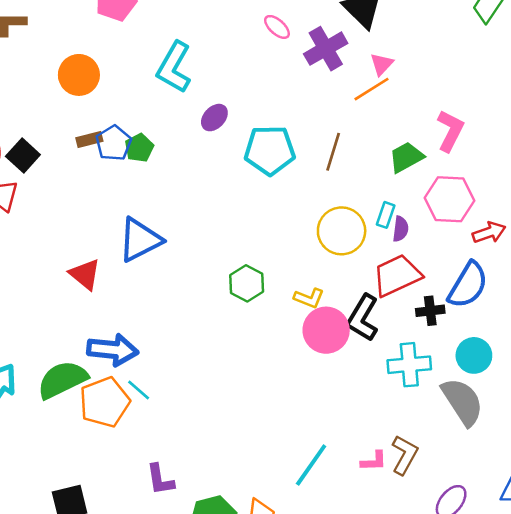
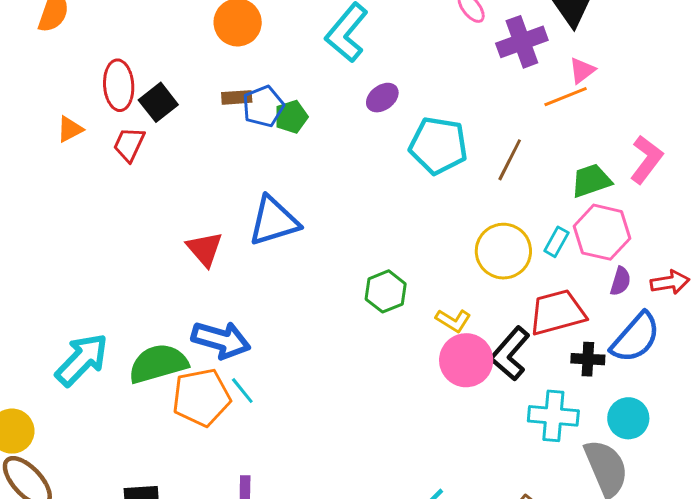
pink hexagon: (449, 199) -> (602, 232), moved
purple semicircle: (400, 229) -> (620, 281), moved

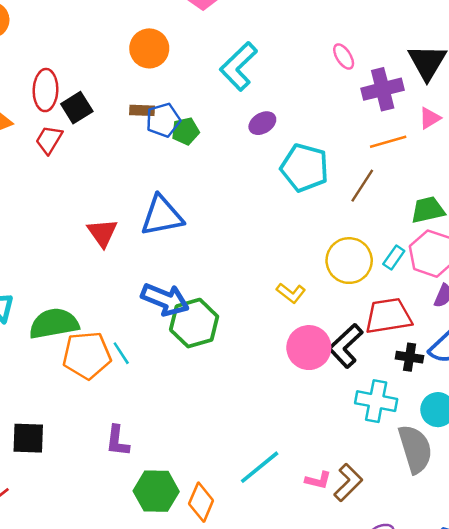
orange line: (566, 97) -> (388, 142), moved
green hexagon: (386, 291) -> (194, 323), moved, size x1.4
yellow L-shape: (453, 321) -> (291, 293), moved
blue arrow: (221, 340) -> (165, 300), moved

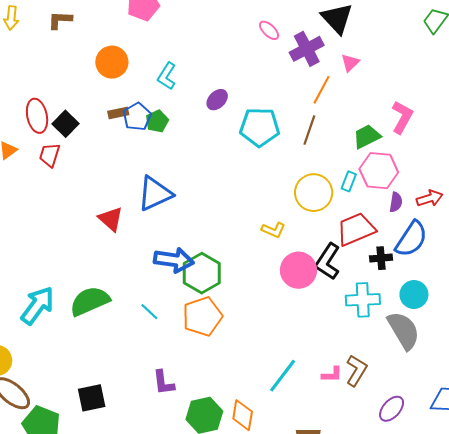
cyan L-shape: (239, 66) -> (167, 76), moved, size x0.7
orange line: (388, 142) -> (321, 90), turned -32
orange pentagon: (87, 355) -> (202, 316), moved

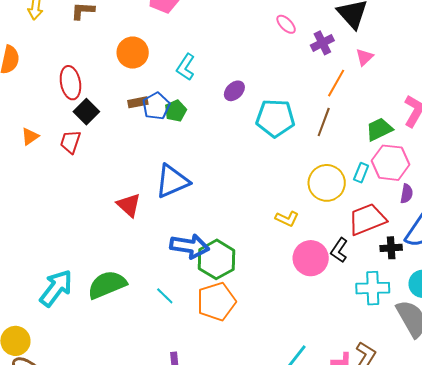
purple cross: (307, 49) -> (322, 43), size x0.7
red ellipse: (37, 116) -> (70, 83), moved
black L-shape: (328, 262) -> (339, 250), size x0.7

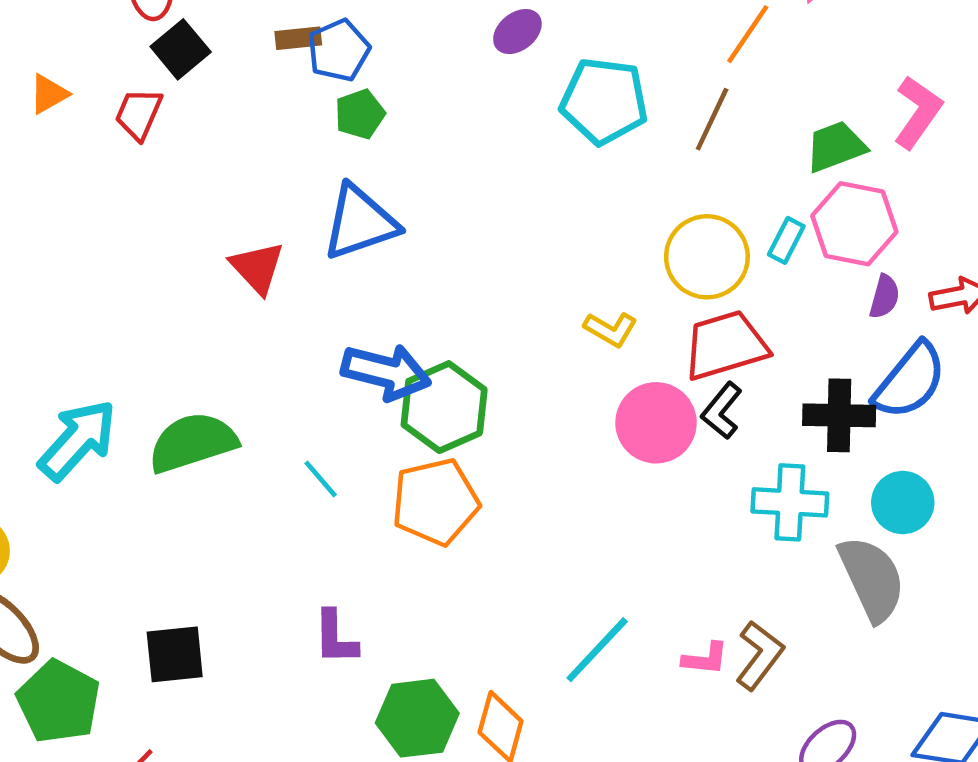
green pentagon: (176, 111) -> (360, 114), moved
red trapezoid: (367, 219) -> (725, 345), moved
black cross: (391, 248) -> (839, 415), size x1.4

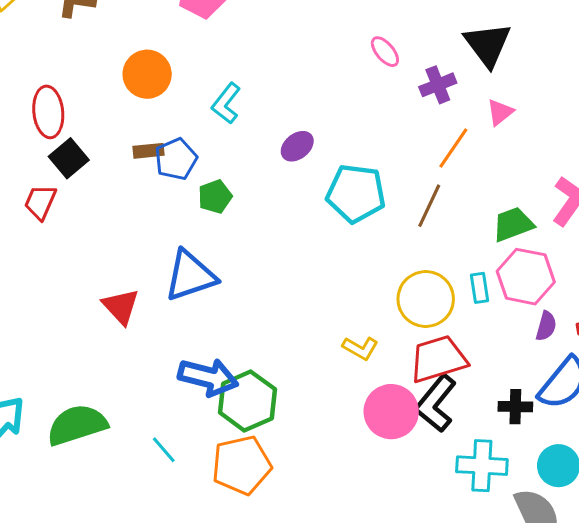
green pentagon: (360, 114) -> (215, 197), moved
cyan rectangle: (786, 240) -> (480, 288), turned -36
black L-shape: (722, 411) -> (436, 403), size x1.5
black cross: (839, 415) -> (515, 407), size x0.7

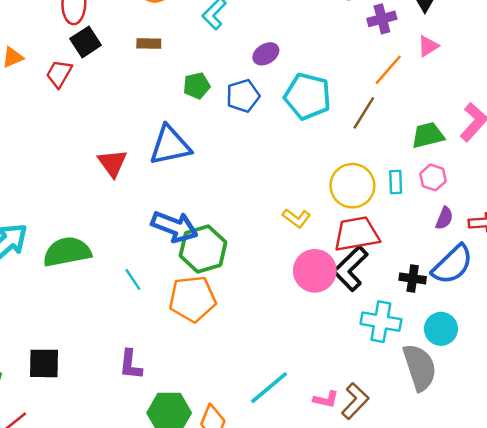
blue pentagon: (176, 159) -> (243, 96), moved
pink hexagon: (526, 277) -> (433, 177), size x0.6

